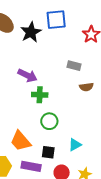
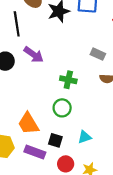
purple arrow: (28, 75) -> (34, 55), moved
green cross: (40, 95) -> (68, 80), moved

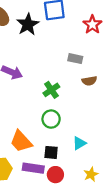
green cross: (68, 80) -> (51, 90), turned -35
red circle: (66, 164) -> (55, 175), moved

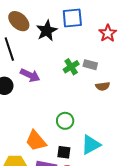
green cross: (51, 90) -> (71, 67), moved
cyan triangle: (79, 143) -> (91, 145), size x1.5

